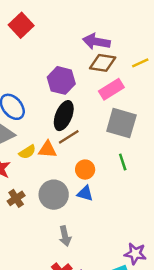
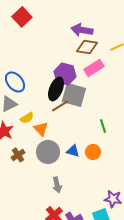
purple hexagon: (61, 80) -> (65, 74), moved
gray square: (121, 123) -> (74, 95), moved
orange triangle: (47, 149) -> (41, 129), moved, turned 42
orange circle: (85, 170) -> (93, 152), moved

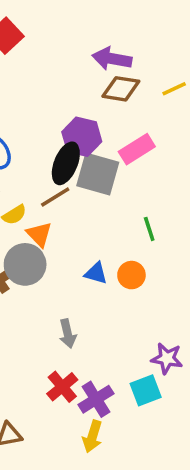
pink rectangle: (94, 68) -> (137, 149), moved
brown line: (60, 106) -> (55, 197), moved
gray circle: (48, 152) -> (25, 264), moved

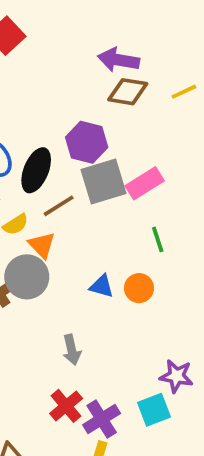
pink rectangle: (137, 149) -> (145, 183), moved
black ellipse: (66, 163) -> (36, 170), moved
gray square: (98, 174) -> (103, 181), turned -33

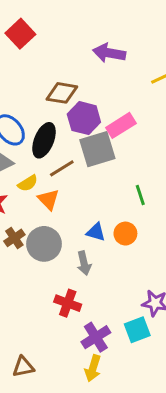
brown diamond: (128, 92) -> (62, 93), moved
pink rectangle: (145, 183) -> (121, 125), moved
gray circle: (27, 277) -> (44, 244), moved
gray arrow: (72, 350) -> (84, 263), moved
red cross: (66, 406) -> (68, 303), moved, turned -30

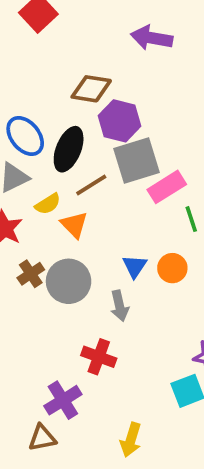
pink rectangle: (121, 125) -> (167, 187), moved
blue triangle: (96, 232) -> (135, 266), turned 48
purple cross: (96, 337) -> (63, 400), moved

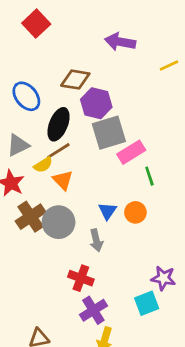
blue ellipse: (25, 136) -> (26, 96), moved
brown line: (91, 185) -> (59, 151), moved
brown cross: (31, 274) -> (31, 217), size x1.5
purple cross: (63, 400) -> (93, 310), moved

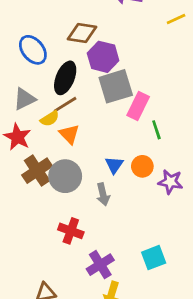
pink rectangle: (131, 152) -> (138, 106), turned -32
red cross: (81, 278) -> (71, 231), moved
purple star: (163, 278) -> (170, 182), moved

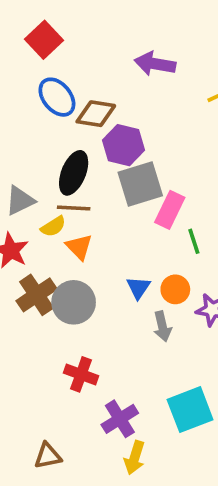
blue ellipse: (33, 50) -> (57, 97), moved
brown line: (65, 105) -> (74, 208), turned 35
gray arrow: (103, 194) -> (162, 326), moved
cyan square: (154, 258) -> (190, 410), size x1.4

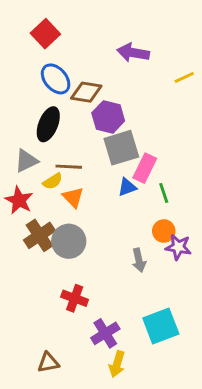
black ellipse: (74, 173) -> (48, 124), moved
blue triangle: (138, 288) -> (127, 187), moved, turned 36
orange circle: (175, 289) -> (164, 231), moved

